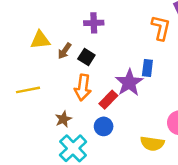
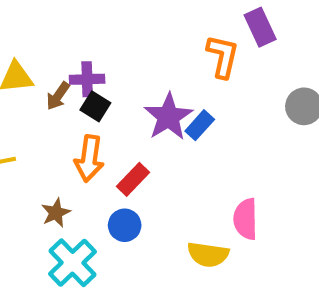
purple cross: (94, 23) -> (87, 79), moved
blue rectangle: (147, 68) -> (200, 125), turned 35
purple star: (129, 83) -> (168, 117), moved

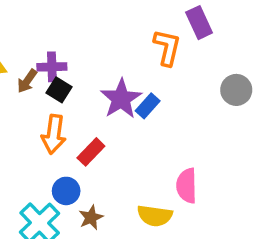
brown star: (56, 213) -> (91, 218), moved
blue circle: (125, 225) -> (66, 191), moved

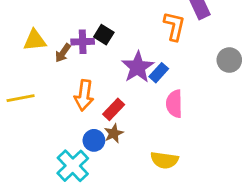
black square: (59, 90) -> (104, 35), moved
pink semicircle: (187, 186) -> (174, 104), moved
brown star: (91, 218) -> (114, 133), moved

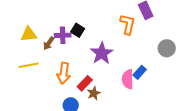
blue rectangle: (159, 73) -> (140, 72), moved
yellow line: (21, 98) -> (29, 65), moved
brown star: (114, 133) -> (94, 93), moved

